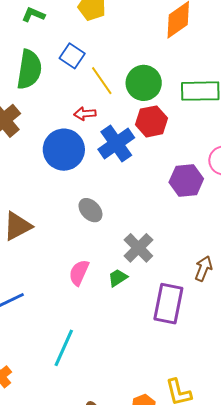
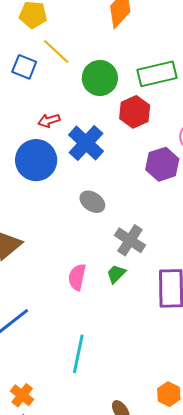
yellow line: (102, 81) -> (56, 52), moved
red hexagon: (152, 121) -> (135, 112), moved
gray ellipse: (90, 210) -> (92, 202), moved

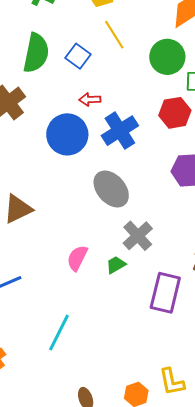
blue square: (24, 67) -> (78, 56), moved
green circle: (100, 78) -> (167, 57), moved
gray ellipse: (92, 202) -> (111, 189), size x1.5

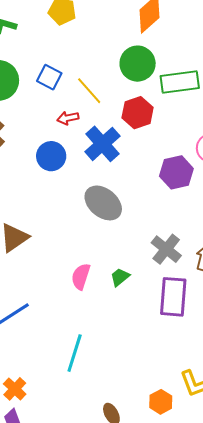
yellow line: (114, 35) -> (89, 91), moved
red hexagon: (175, 113) -> (138, 113), moved
blue circle: (67, 134) -> (51, 156), size x0.7
gray cross: (138, 236) -> (166, 249), moved

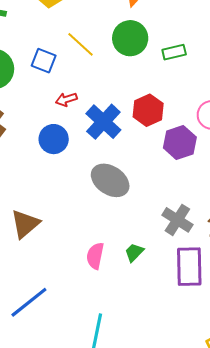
green rectangle: (180, 82) -> (174, 52), size x0.6
yellow line: (89, 91) -> (80, 44), moved
red hexagon: (138, 113) -> (148, 110), moved

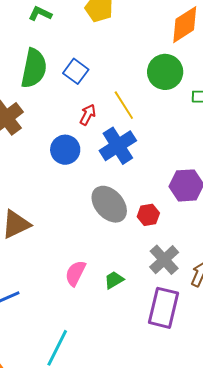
yellow line: (80, 44) -> (124, 105), moved
red arrow: (66, 99) -> (88, 115), turned 120
red hexagon: (148, 110) -> (148, 215), moved, size x0.7

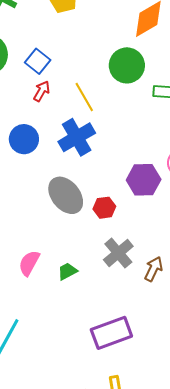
red arrow: (88, 115) -> (42, 91), moved
purple rectangle: (164, 308) -> (111, 333), moved, turned 54

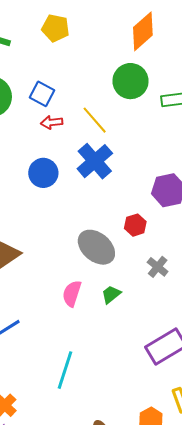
red arrow: (42, 91) -> (52, 122), turned -115
gray ellipse: (66, 195) -> (96, 247), moved
gray cross: (118, 253) -> (158, 267), size x0.7

